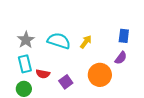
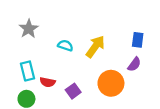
gray star: (26, 40) -> (29, 29), moved
cyan semicircle: (59, 41) -> (65, 45), size x0.6
yellow arrow: (86, 42) -> (95, 47), size x1.5

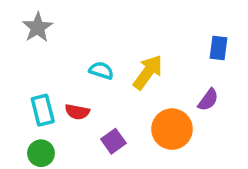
gray star: (29, 29) -> (38, 27), moved
blue rectangle: (138, 40) -> (219, 48), moved
red semicircle: (48, 82) -> (77, 112), moved

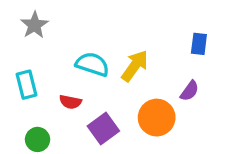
cyan semicircle: (101, 70) -> (92, 64), size x1.5
cyan rectangle: (43, 110) -> (27, 85), moved
purple square: (113, 141) -> (103, 129), size x1.4

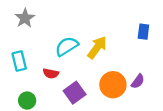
cyan semicircle: (92, 64) -> (67, 46), turned -50
purple semicircle: (190, 91) -> (138, 81), moved

